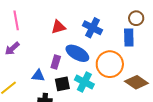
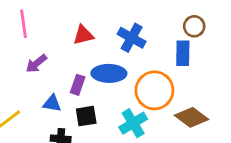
purple arrow: (12, 49) -> (36, 64), moved
blue ellipse: (77, 53) -> (109, 73), turned -30
cyan cross: (84, 82) -> (133, 123), moved, turned 30

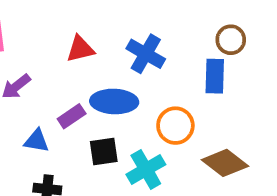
purple rectangle: (78, 85) -> (72, 116), turned 36
orange circle: (154, 90) -> (175, 126), size x0.7
black square: (86, 116) -> (104, 151), moved

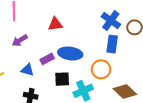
blue cross: (146, 54) -> (111, 21), moved
blue rectangle: (215, 76) -> (112, 44), moved

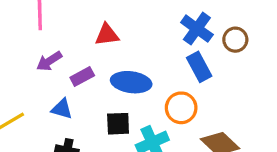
blue rectangle: (112, 44) -> (199, 67), turned -36
purple rectangle: (47, 59) -> (82, 76), moved

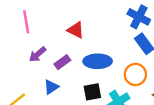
red triangle: (107, 35) -> (76, 30), turned 42
blue triangle: (62, 109) -> (51, 87), turned -42

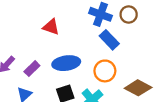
red triangle: (76, 30) -> (51, 27), moved

